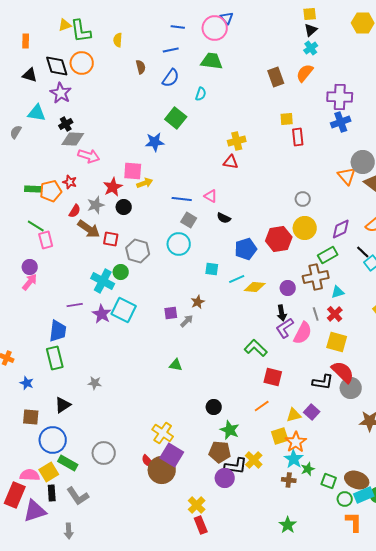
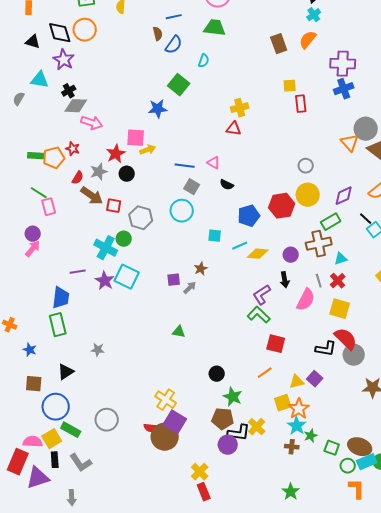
brown semicircle: (141, 67) -> (158, 34), moved
purple L-shape: (285, 328) -> (262, 295), moved
red semicircle: (148, 461) -> (151, 428), turned -40

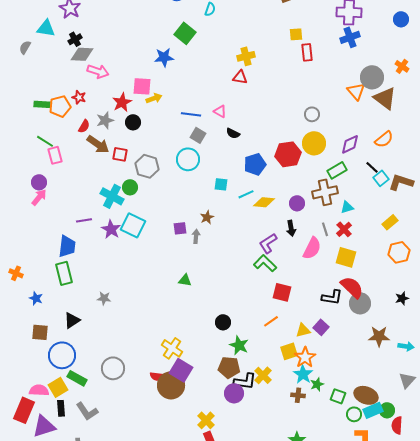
gray arrow: (190, 288) -> (196, 236), turned -40

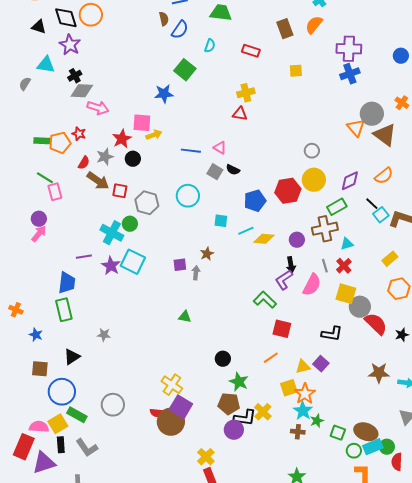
red rectangle: (307, 52) -> (251, 51), moved, turned -66
gray square: (198, 135) -> (215, 172), moved
purple L-shape: (268, 243) -> (284, 280), moved
red semicircle: (352, 287) -> (376, 324), moved
gray circle: (360, 303) -> (360, 307), moved

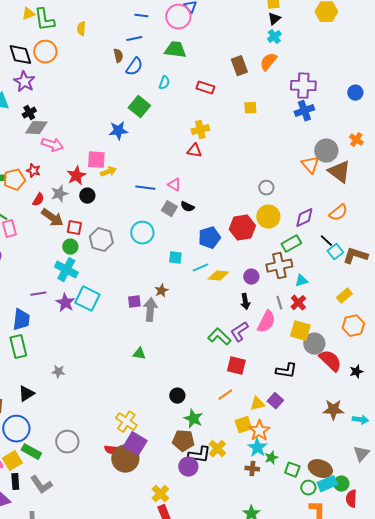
green circle: (130, 224) -> (70, 247), moved
gray arrow: (196, 273) -> (150, 310), size x1.6
purple L-shape: (284, 280) -> (239, 332), moved

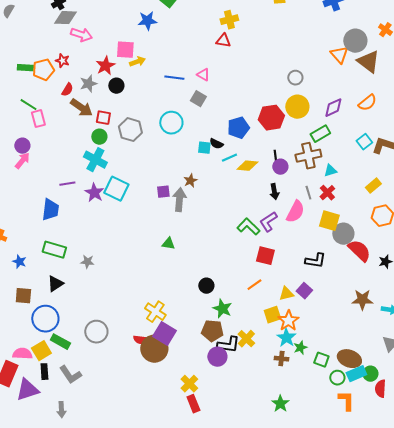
black semicircle: (187, 207) -> (216, 144), moved
black line: (326, 241) -> (275, 157), moved, turned 40
green rectangle: (18, 347) -> (54, 250), moved, turned -60

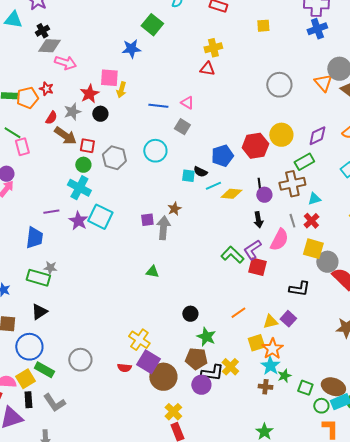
yellow arrow: (137, 62) -> (121, 90), turned 126
gray circle: (295, 78) -> (279, 85), moved, size x1.6
red square: (265, 256) -> (257, 267), moved
gray star: (87, 262) -> (50, 268), moved
brown circle: (154, 349) -> (163, 377), moved

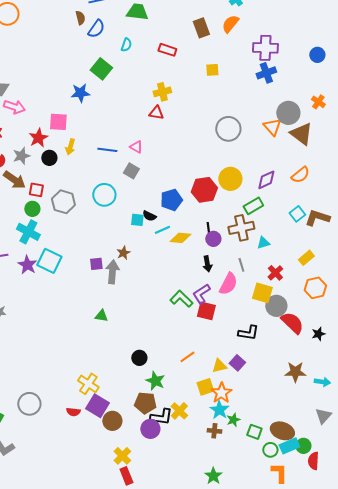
yellow arrow: (121, 90) -> (70, 147), moved
red cross: (311, 221) -> (275, 273), moved
brown circle: (163, 377) -> (112, 421), size x0.7

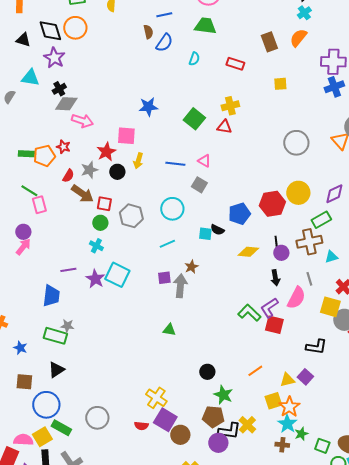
green square: (101, 69) -> (194, 119), moved
cyan line: (162, 230) -> (167, 244), moved
cyan cross: (28, 232) -> (96, 246), size x0.6

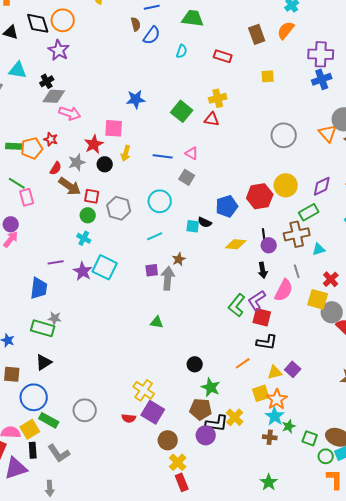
purple star: (54, 58) -> (59, 50), moved
green L-shape: (249, 313) -> (237, 305), turned -95
black L-shape: (316, 347) -> (267, 342), moved
brown circle: (180, 435) -> (168, 440), moved

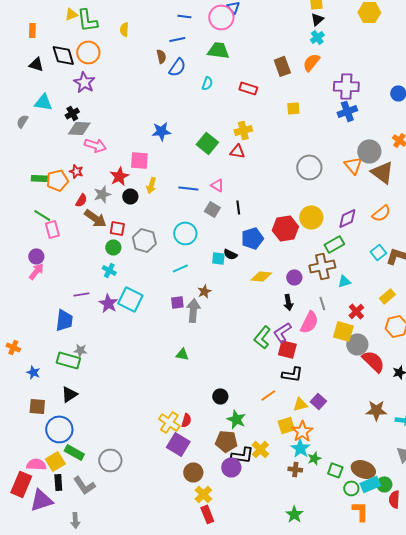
black line: (264, 235) -> (238, 207), moved
gray circle: (85, 410) -> (110, 460), moved
red semicircle: (129, 418) -> (186, 420), moved, turned -80

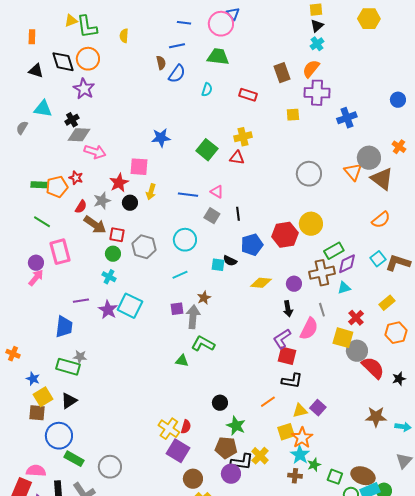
purple cross: (346, 86) -> (317, 93), moved
purple diamond: (347, 218) -> (347, 264), moved
pink rectangle: (52, 229) -> (60, 252), moved, size x1.4
green L-shape: (262, 337) -> (203, 344), moved, turned 80
yellow square: (55, 461) -> (43, 397), moved

